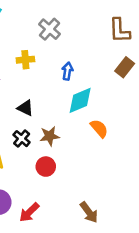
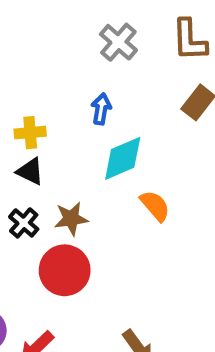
gray cross: (50, 29) -> (118, 42), moved
yellow cross: (25, 60) -> (30, 133), moved
red circle: (46, 167) -> (65, 270), size x1.5

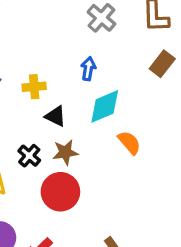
black triangle: (30, 171) -> (56, 116), moved

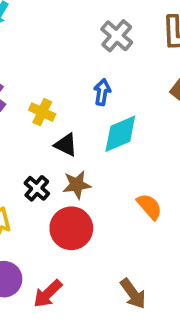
yellow cross: (34, 87) -> (42, 112), turned 30
orange semicircle: (129, 143) -> (149, 206), moved

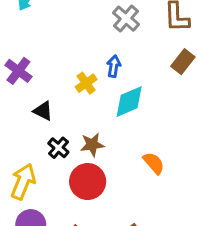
yellow cross: (42, 112) -> (86, 83), moved, turned 30
black triangle: (66, 145) -> (43, 111), moved

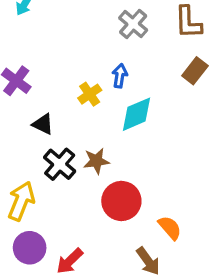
black cross: (58, 148) -> (60, 164), size x1.4
orange semicircle: (154, 163) -> (170, 228), moved
red circle: (88, 182) -> (121, 201), moved

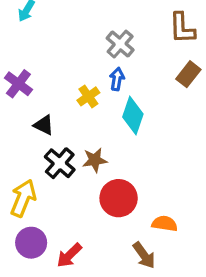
gray cross: (133, 24) -> (120, 44), moved
cyan diamond: (136, 114) -> (133, 116), turned -48
orange semicircle: (170, 228) -> (165, 224), turned -40

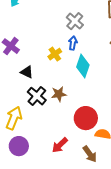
red circle: (119, 198) -> (86, 118), moved
red arrow: (69, 255) -> (60, 145), moved

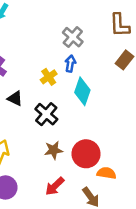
brown star: (59, 94) -> (54, 150), moved
black cross: (37, 96) -> (46, 114), moved

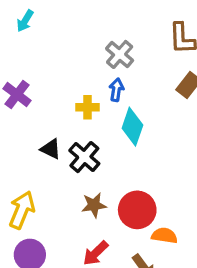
yellow cross: (49, 77) -> (88, 107), turned 35
black triangle: (15, 98) -> (51, 149), moved

